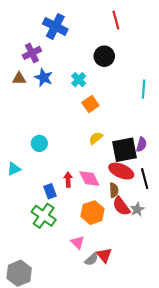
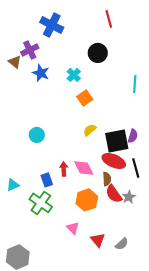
brown triangle: (19, 79) -> (15, 62), moved, turned 40
cyan triangle: (14, 169) -> (13, 185), moved
gray semicircle: (91, 259) -> (122, 244), moved

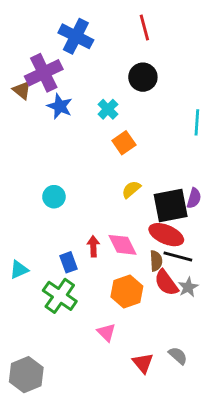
red line: (109, 19) -> (144, 28), moved
purple cross: (30, 50) -> (44, 73), size x1.4
black line: (136, 168) -> (178, 256), moved, turned -60
red triangle: (98, 240) -> (143, 363), moved
gray semicircle: (122, 244) -> (178, 356), turned -96

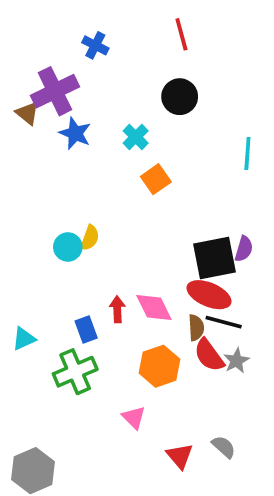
blue cross: (76, 36) -> (95, 45), size x0.6
yellow semicircle: (131, 189) -> (90, 238), moved, turned 150
green cross: (60, 296) -> (75, 372), turned 32

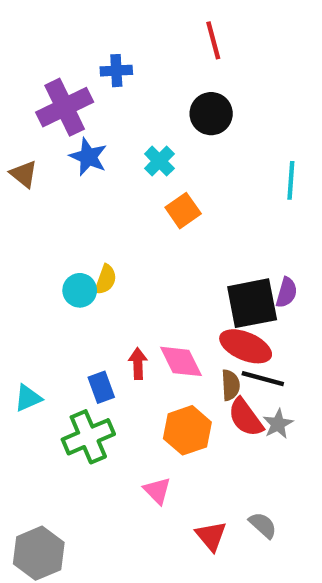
blue cross: (95, 45) -> (116, 71), moved, turned -30
brown triangle: (27, 113) -> (24, 174), moved

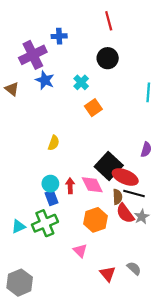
cyan circle: (80, 290) -> (50, 184), moved
black square: (252, 303) -> (109, 166), moved, turned -36
cyan triangle: (28, 398) -> (18, 226), moved

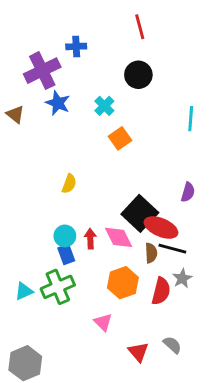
red semicircle: (125, 213) -> (161, 291), moved, turned -130

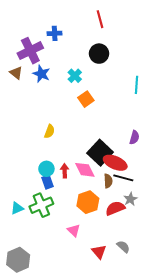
brown triangle: (15, 114) -> (16, 73), moved
red semicircle: (161, 291) -> (115, 208), turned -126

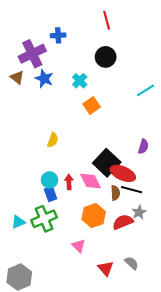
cyan line: (136, 85) -> (146, 90), turned 54

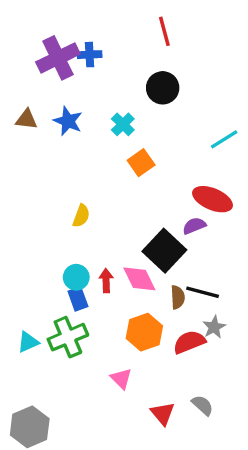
purple cross: (32, 54) -> (58, 58), moved
brown triangle: (17, 77) -> (26, 119), turned -32
purple semicircle: (143, 146) -> (194, 226), moved, turned -128
red ellipse: (123, 173) -> (213, 199), moved

